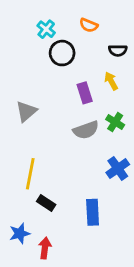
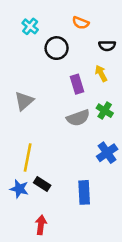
cyan cross: (46, 29) -> (30, 26), moved
blue star: (20, 233) -> (19, 189), moved, turned 30

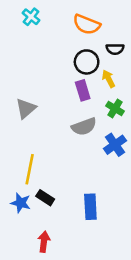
orange semicircle: (81, 23) -> (87, 24), size x1.5
cyan cross: (30, 26) -> (31, 17), moved
black circle: (57, 48) -> (87, 62), moved
green cross: (105, 111) -> (115, 108), moved
blue cross: (107, 153) -> (115, 145), moved

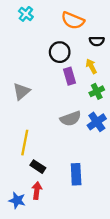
black circle: (87, 62) -> (60, 52), moved
green cross: (115, 108) -> (97, 91), turned 32
gray semicircle: (84, 127) -> (71, 119), moved
blue star: (21, 203) -> (17, 200), moved
red arrow: (44, 242) -> (37, 191), moved

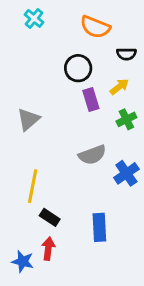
yellow arrow: (91, 66) -> (119, 87), turned 80
blue cross: (97, 122) -> (126, 173), moved

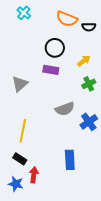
black semicircle: (126, 54) -> (89, 27), moved
purple rectangle: (91, 99) -> (51, 70), moved, turned -63
black rectangle: (50, 217) -> (20, 159), moved

